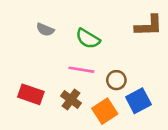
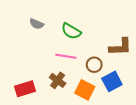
brown L-shape: (149, 26) -> (120, 47), moved
red rectangle: (31, 94) -> (25, 89), moved, turned -36
orange square: (105, 111) -> (85, 90), turned -30

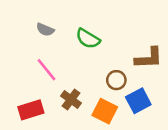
pink line: (66, 56) -> (46, 70), moved, turned 42

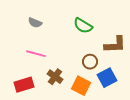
green semicircle: (88, 39) -> (83, 26), moved
pink line: (46, 70) -> (36, 54), turned -36

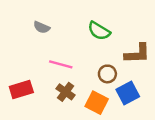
pink line: (36, 54) -> (61, 64), moved
red rectangle: (24, 85) -> (21, 89), moved

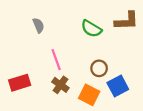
gray semicircle: (42, 27) -> (38, 25), turned -136
brown L-shape: (137, 54) -> (127, 21), moved
pink line: (61, 64) -> (56, 60), turned 55

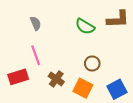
pink line: (56, 60) -> (36, 55), moved
blue square: (118, 86) -> (117, 89), moved

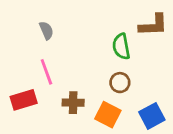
green semicircle: (85, 26) -> (121, 46), moved, turned 48
brown cross: (56, 79) -> (73, 103), turned -35

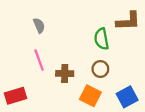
red rectangle: (24, 100) -> (16, 96), moved
brown cross: (73, 103) -> (65, 73), moved

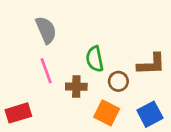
brown L-shape: (128, 21) -> (151, 64), moved
gray semicircle: (39, 25) -> (46, 30), size x1.5
green semicircle: (102, 39) -> (95, 59), moved

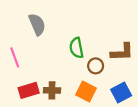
pink line: (46, 71) -> (15, 57), moved
brown cross: (76, 87) -> (52, 90), moved
red rectangle: (18, 113) -> (29, 90), moved

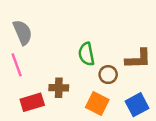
gray semicircle: (37, 24) -> (23, 32), moved
brown cross: (52, 90) -> (59, 88), moved

